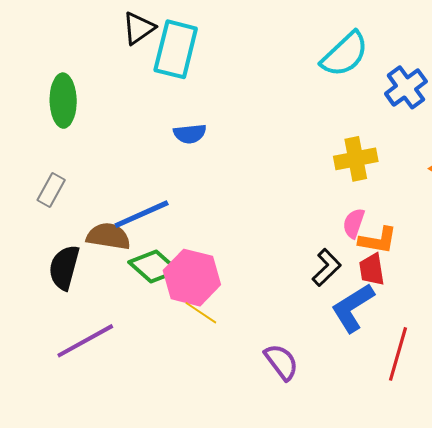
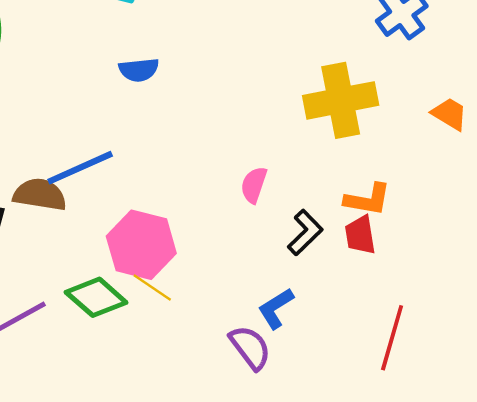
yellow cross: (356, 159) -> (341, 100), size x1.4
pink semicircle: (354, 223) -> (254, 185), moved
green diamond: (154, 266) -> (96, 297), moved
blue L-shape: (353, 308) -> (276, 308), moved, size x0.7

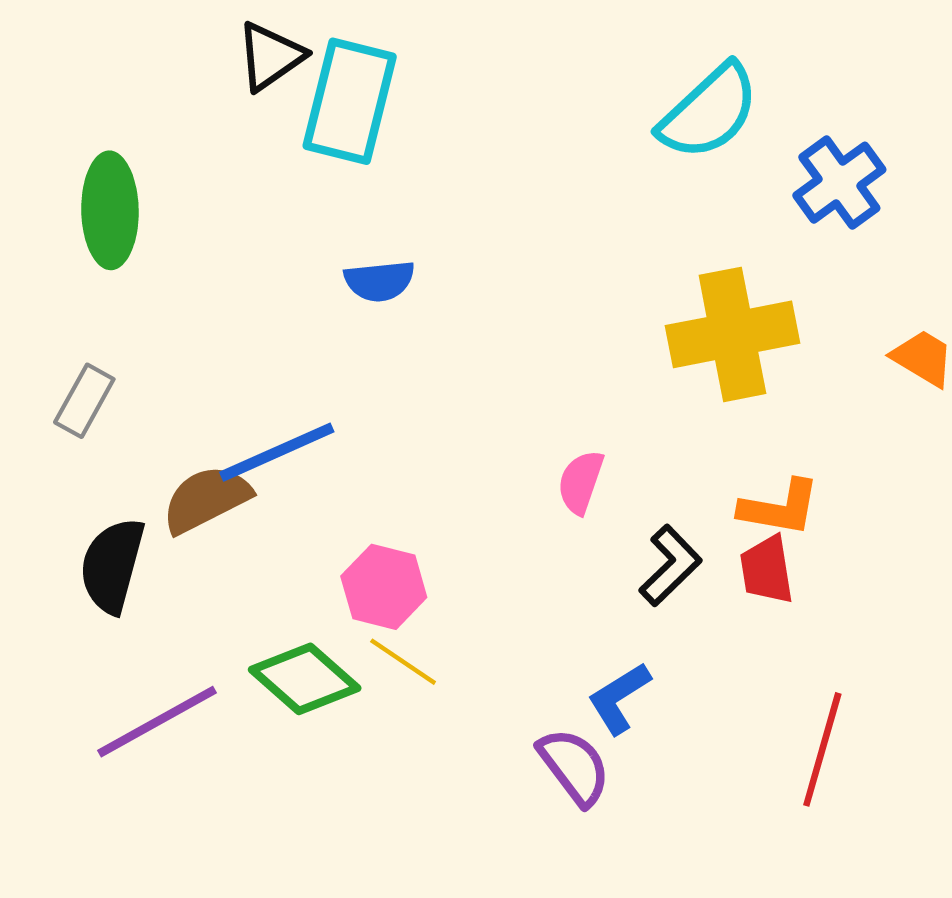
brown semicircle: (40, 195) -> (206, 499), turned -36
pink hexagon: (141, 245) -> (384, 587), size x0.7

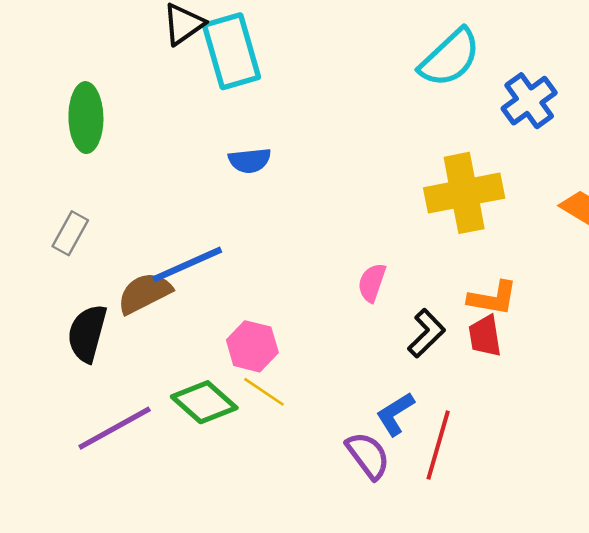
cyan rectangle: (350, 101) -> (231, 51), turned -30
red line: (822, 749) -> (438, 445), moved

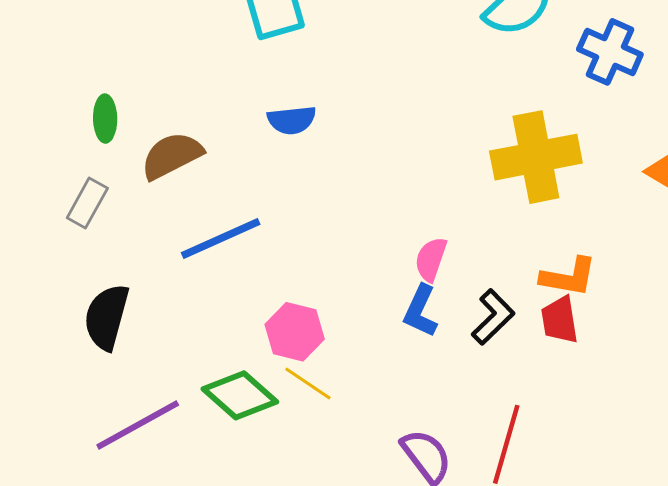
blue cross: (529, 101) -> (610, 52), turned -30
green ellipse: (86, 118) -> (105, 119), moved, size x0.6
brown semicircle: (144, 293) -> (172, 156), moved
blue L-shape: (395, 414) -> (420, 311), moved, turned -33

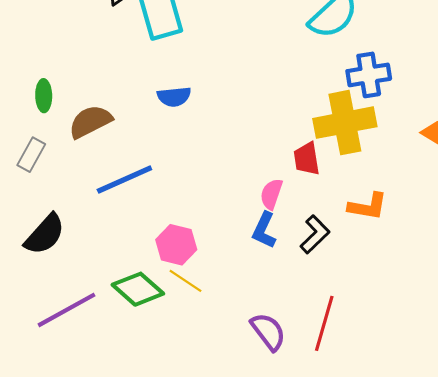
blue cross: (610, 52) -> (369, 75), moved, turned -33
black semicircle: (107, 317) -> (45, 234), turned -153
red trapezoid: (560, 320) -> (307, 159), moved

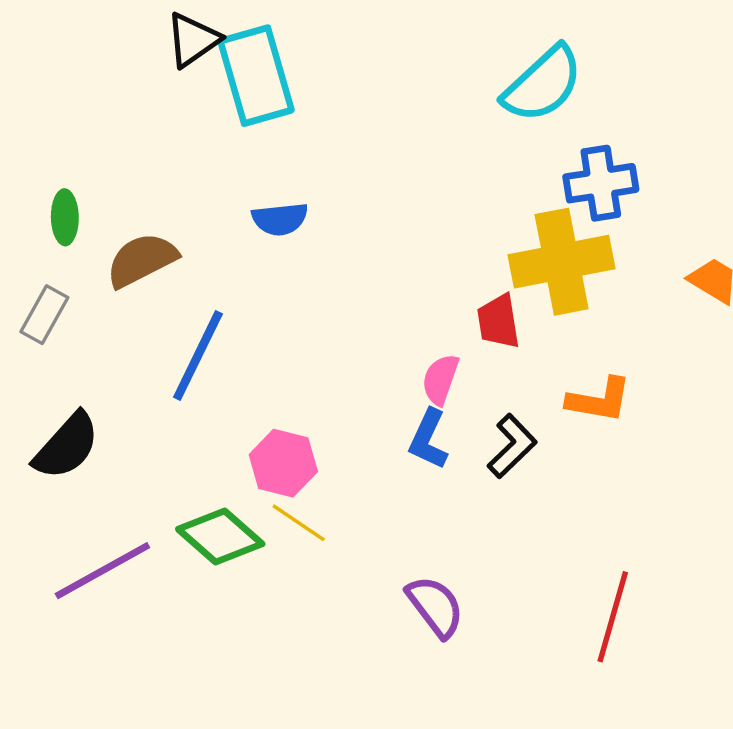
blue line: (124, 179) -> (198, 356), turned -40
red line: (324, 323) -> (613, 617), moved

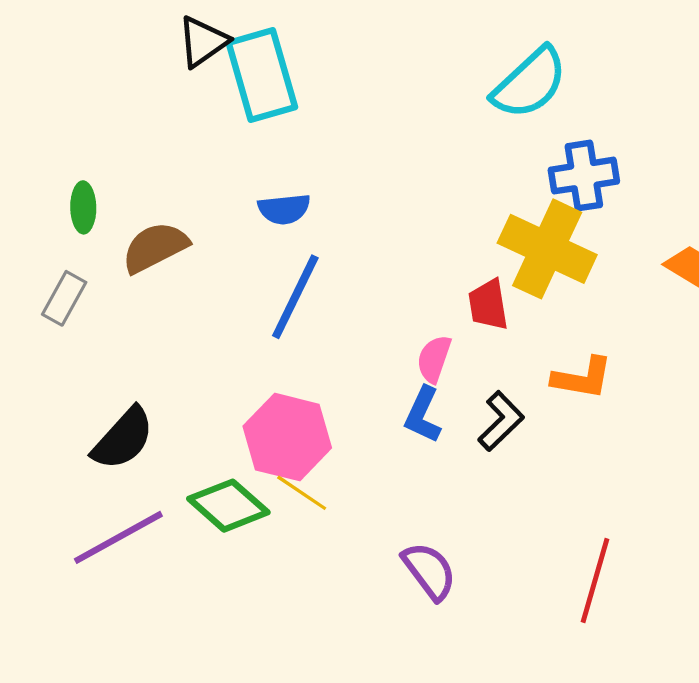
yellow cross: (562, 262) -> (547, 249), turned 36
blue line: (198, 356) -> (295, 297), moved
black semicircle: (67, 446) -> (123, 439), moved
pink hexagon: (283, 463) -> (287, 437), size x1.4

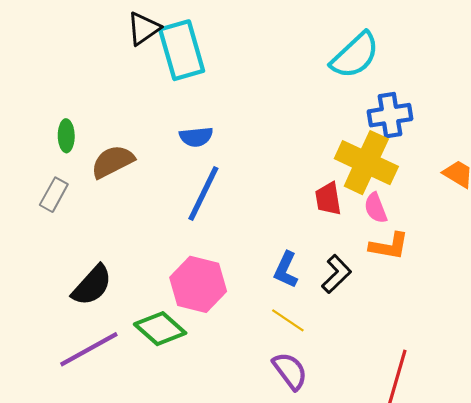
pink semicircle: (434, 359) -> (376, 208), moved, turned -40
yellow line: (302, 493) -> (288, 320), moved

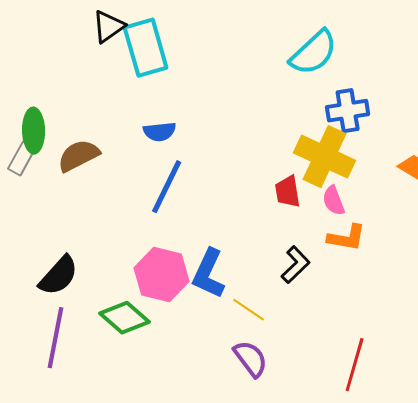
green ellipse: (66, 136) -> (34, 131), size x1.4
gray rectangle: (54, 195) -> (22, 159), moved
blue L-shape: (286, 270) -> (209, 274), moved, size x1.4
purple line: (89, 349) -> (56, 338), turned -50

